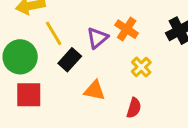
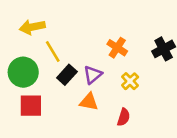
purple triangle: (97, 38) -> (93, 75), moved

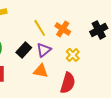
yellow line: (53, 52) -> (40, 28), moved
red semicircle: (124, 117) -> (68, 83), size x1.5

